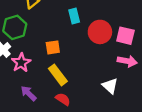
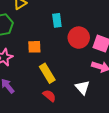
yellow rectangle: (58, 75) -> (47, 73), moved
red semicircle: (63, 99) -> (49, 96), moved

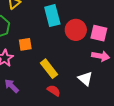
cyan rectangle: (57, 20) -> (52, 16), size x1.5
orange square: (34, 47) -> (25, 44), moved

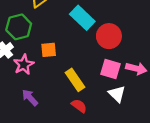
cyan rectangle: (52, 16) -> (82, 18), turned -35
pink square: (99, 33) -> (110, 69), moved

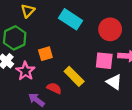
red circle: (109, 36) -> (110, 29), moved
red semicircle: (79, 106) -> (54, 88), moved

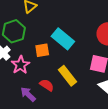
cyan rectangle: (70, 19) -> (63, 39), moved

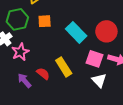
cyan rectangle: (63, 39) -> (76, 32), moved
orange square: (42, 50) -> (45, 21), moved

